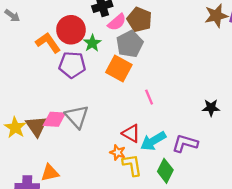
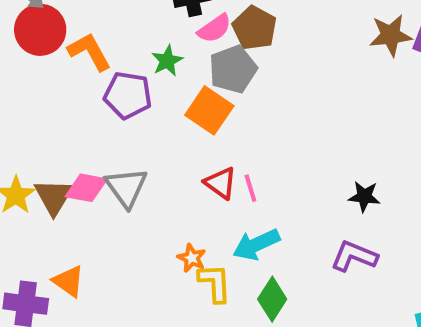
red circle: (71, 30) -> (40, 30), moved
pink line: (149, 97) -> (250, 188), moved
red triangle: (131, 133) -> (221, 183), moved
purple L-shape: (185, 143) -> (354, 256), moved
orange triangle: (50, 173) -> (69, 281), turned 42

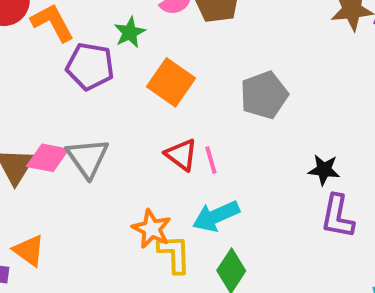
gray pentagon: (233, 69) -> (264, 95), moved
purple L-shape: (354, 256) -> (338, 216), moved, turned -102
orange star: (192, 258) -> (152, 229), size x1.4

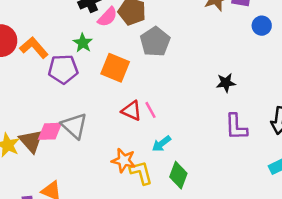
gray pentagon: (264, 95) -> (155, 42), moved
black star: (324, 170) -> (226, 83), moved
cyan arrow: (216, 216) -> (161, 144), size x0.7

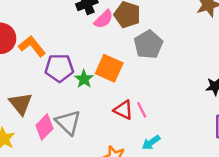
green star: (83, 43) -> (84, 79), moved
pink diamond: (50, 131) -> (44, 127), turned -45
brown triangle: (31, 141) -> (21, 104), moved

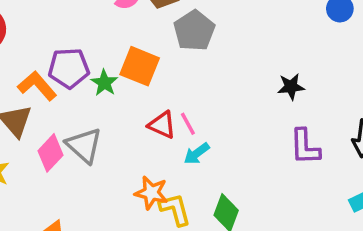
orange L-shape: (32, 46) -> (37, 86), moved
cyan arrow: (151, 143) -> (197, 154), moved

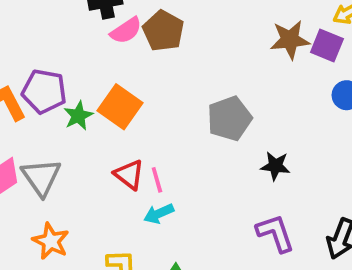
gray pentagon: (194, 31) -> (229, 119), moved
purple L-shape: (305, 147) -> (275, 233), turned 150
orange star: (151, 193) -> (51, 241), moved

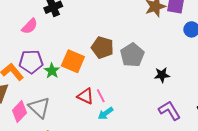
pink semicircle: (126, 31) -> (30, 26), moved
brown pentagon: (163, 31) -> (102, 47), moved

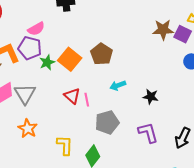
pink semicircle: (30, 26) -> (36, 29), moved
gray pentagon: (132, 55) -> (107, 122), moved
cyan arrow: (106, 113) -> (118, 85), moved

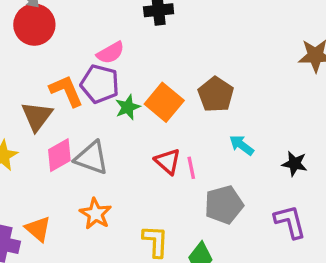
cyan arrow: (118, 85) -> (242, 145), turned 56
gray triangle: (25, 94) -> (92, 158), turned -40

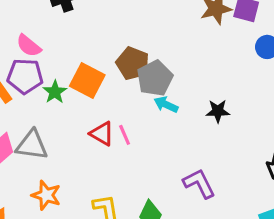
pink semicircle: (110, 53) -> (29, 46), turned 80
gray pentagon: (224, 205) -> (155, 78), moved
purple L-shape: (290, 222) -> (199, 183), moved

